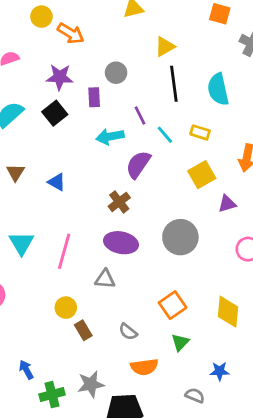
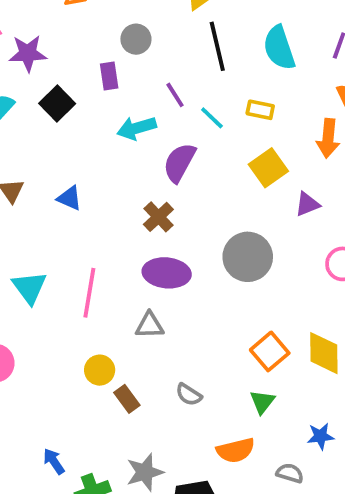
purple star: (60, 77) -> (28, 53), moved
orange square: (173, 305) -> (270, 351), moved
orange semicircle: (144, 367) -> (236, 450), moved

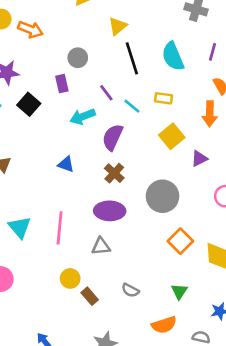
blue triangle: (69, 198) -> (66, 164), moved
brown cross: (158, 217) -> (114, 173), moved
orange square: (270, 351) -> (180, 241), moved

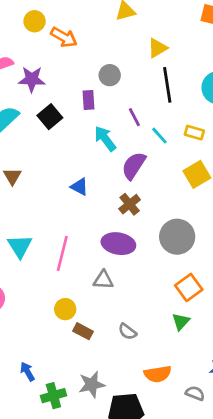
cyan arrow: (83, 117) -> (105, 139), turned 65
green triangle: (179, 291) -> (181, 322), moved
brown rectangle: (90, 296) -> (83, 331), turned -30

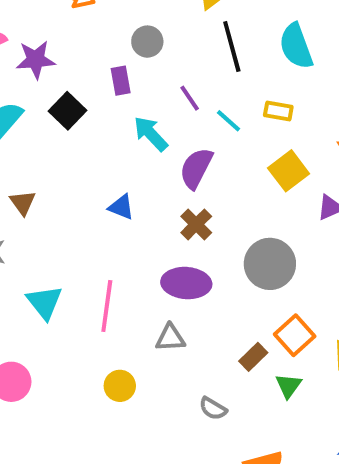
brown rectangle: (83, 331) -> (253, 357), moved, turned -66

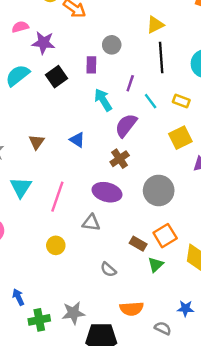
purple line: (190, 98) -> (130, 83), turned 42
brown triangle: (23, 203) -> (37, 142), moved
brown rectangle: (253, 357) -> (138, 244), turned 63

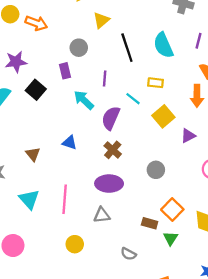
yellow triangle: (155, 25) -> (101, 20), moved
cyan line: (151, 101) -> (133, 99), moved
gray circle: (159, 190) -> (156, 170), size x0.6

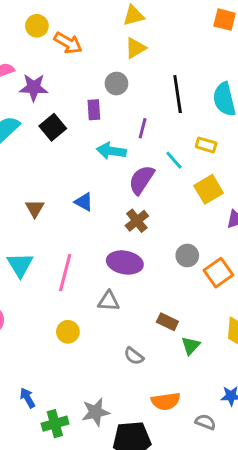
yellow triangle: (101, 20) -> (135, 48), moved
cyan arrow: (84, 100) -> (111, 151), turned -45
orange square: (172, 210) -> (218, 273), moved

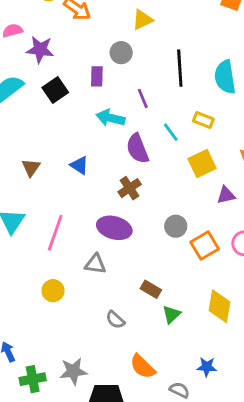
purple line: (143, 128) -> (143, 98), turned -42
purple semicircle: (142, 180) -> (137, 149), turned -60
orange semicircle: (166, 401) -> (143, 367), turned 48

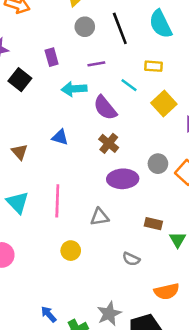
gray circle: (121, 53) -> (85, 27), moved
purple line: (143, 98) -> (96, 64), turned -60
purple ellipse: (114, 228) -> (123, 179), moved
orange semicircle: (143, 367) -> (167, 291), turned -40

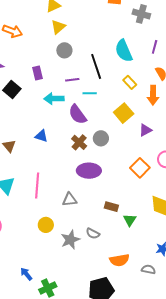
black line: (120, 28) -> (96, 66), moved
yellow rectangle: (153, 66) -> (130, 82), moved, turned 40
cyan line: (129, 85) -> (90, 93), moved, turned -40
gray circle: (158, 164) -> (101, 138), moved
gray star: (109, 314) -> (70, 240), moved

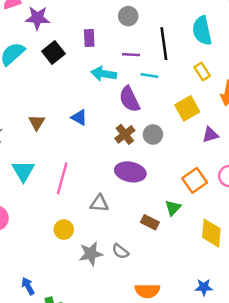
green triangle: (130, 220) -> (173, 208), moved

